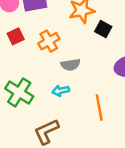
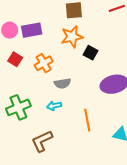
red square: (16, 36) -> (15, 59), turned -32
green cross: (19, 92) -> (18, 107), turned 35

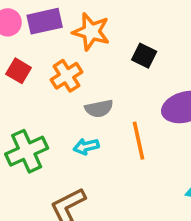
orange star: (72, 37) -> (91, 32), moved, turned 30
orange line: (87, 120) -> (138, 141), moved

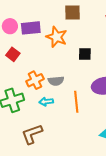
black square: (144, 56) -> (85, 54), turned -32
orange cross: (66, 76) -> (35, 80), moved

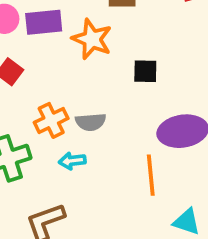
orange line: (76, 102) -> (151, 175), moved

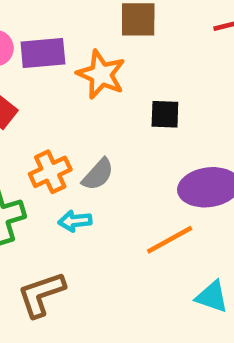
gray semicircle: (91, 122) -> (98, 174), turned -44
orange line: (151, 175) -> (170, 240), turned 66

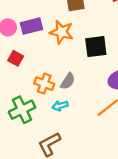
black square: (165, 114) -> (96, 47), size x1.5
orange cross: (50, 172) -> (44, 84), turned -36

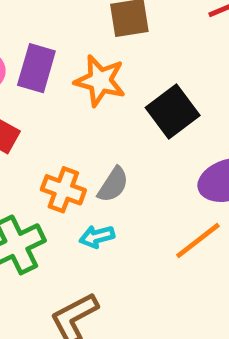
purple rectangle: (32, 26) -> (36, 68), turned -60
black square: (96, 47) -> (173, 111), turned -30

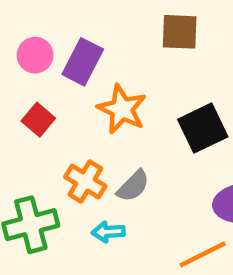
orange star: (100, 81) -> (122, 109), moved

